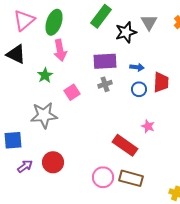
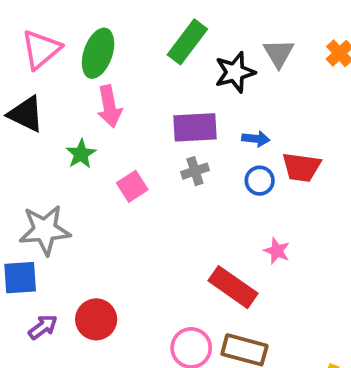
red trapezoid: (161, 82) -> (301, 167), turned 95
gray star: (44, 115) -> (45, 230), moved

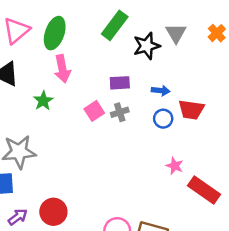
purple rectangle: (195, 127) -> (120, 83), size x0.7
pink square: (132, 186) -> (94, 111), moved
red rectangle: (233, 287) -> (204, 190), moved

